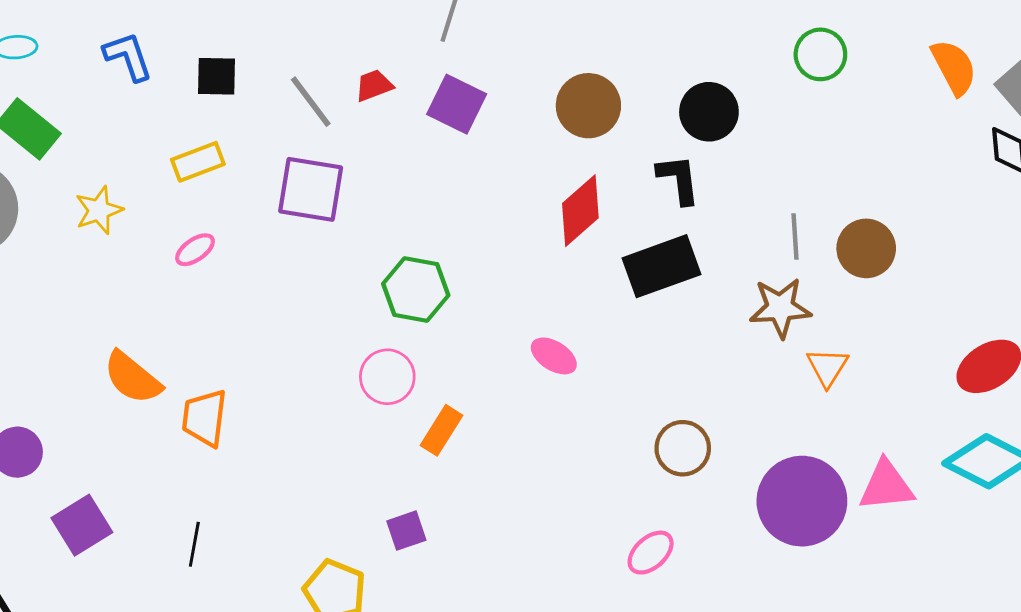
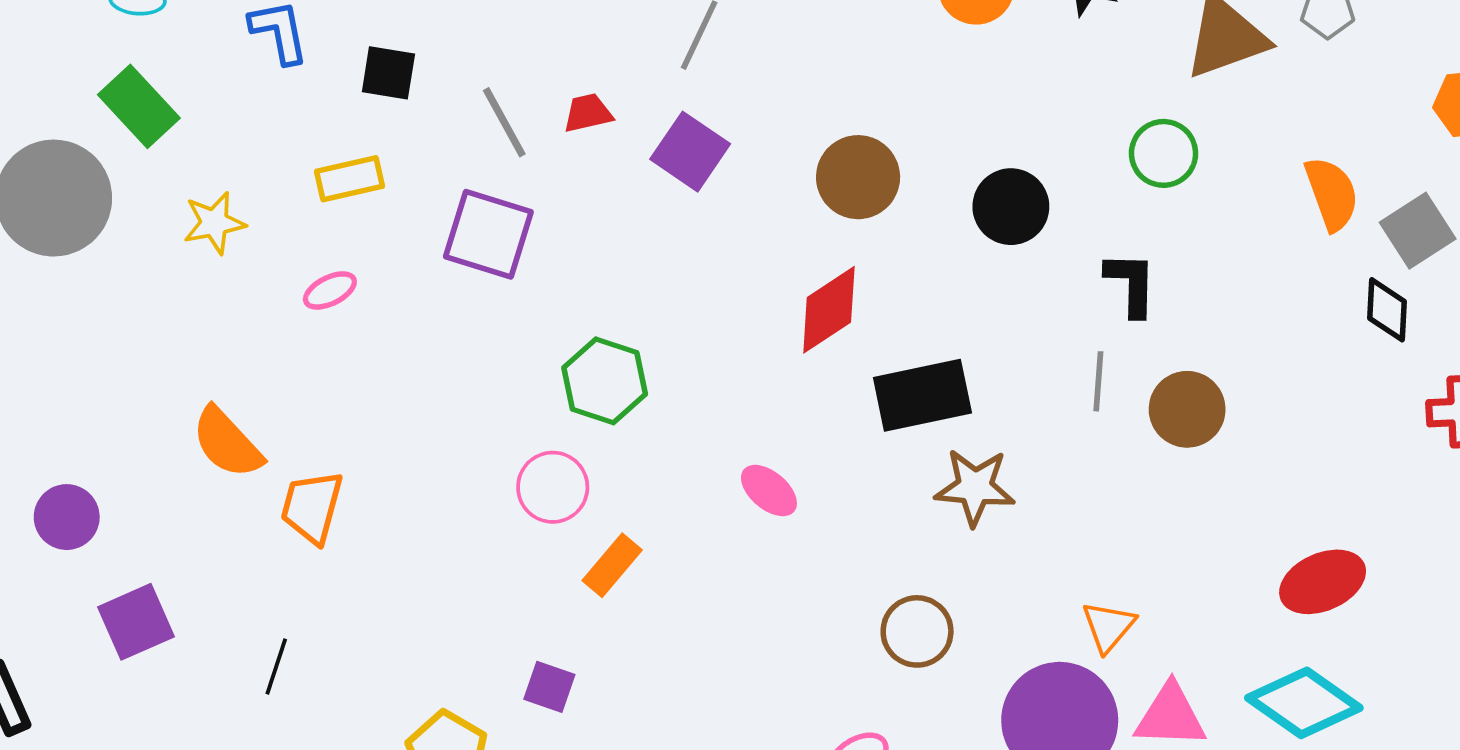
black L-shape: (679, 179) -> (1131, 284), moved
brown star: (780, 308) -> (975, 487), moved
orange triangle: (827, 367) -> (1108, 627), moved
purple square: (406, 531) -> (549, 687), turned 30

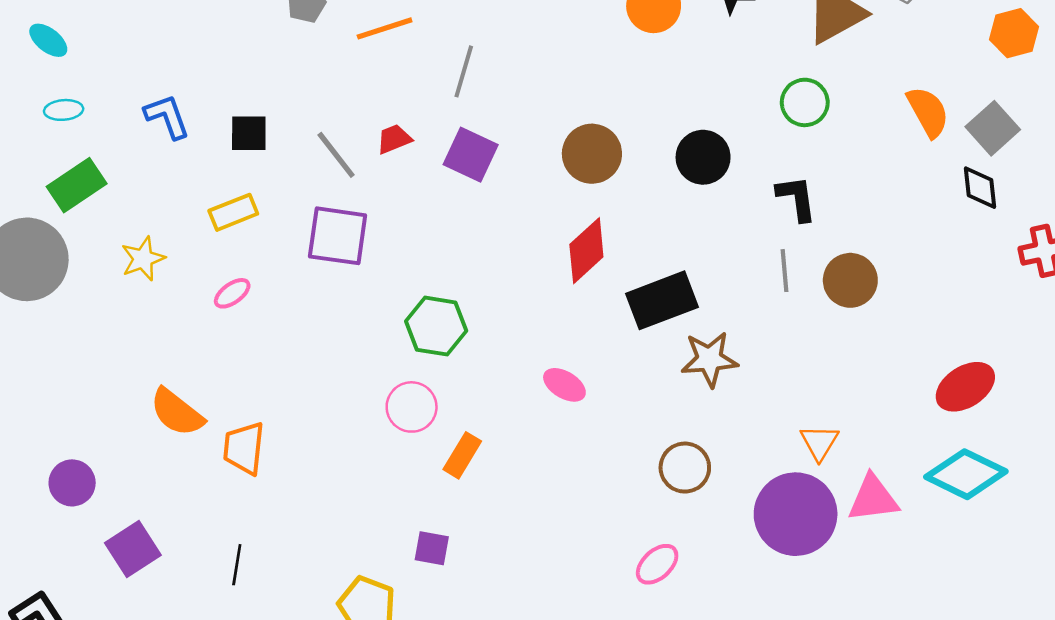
green rectangle: (139, 106) -> (77, 185), turned -72

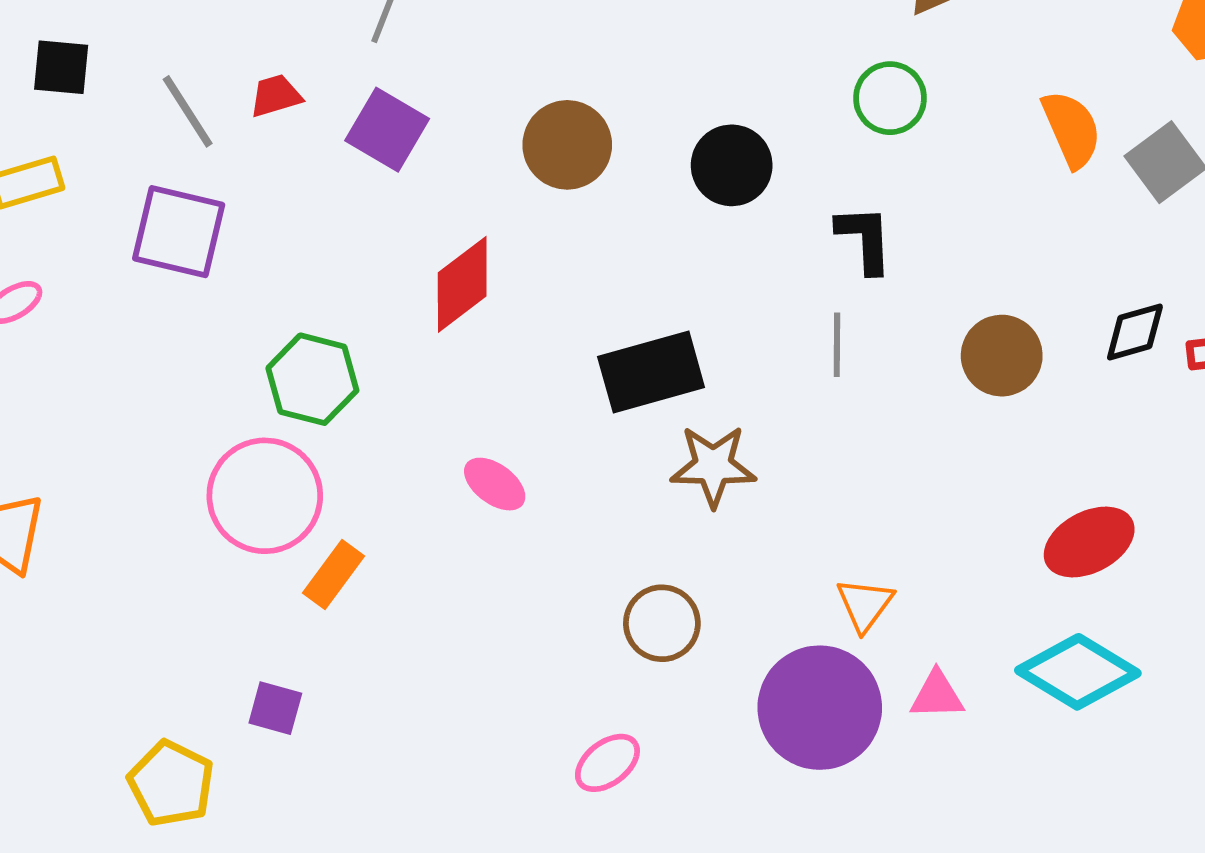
black diamond: (980, 188) -> (1135, 332), moved, turned 75
red diamond: (586, 251) -> (462, 284), moved
brown circle: (850, 280) -> (1002, 356), moved
pink circle: (412, 407) -> (265, 496), size x1.5
pink triangle: (873, 498) -> (937, 695), size x0.7

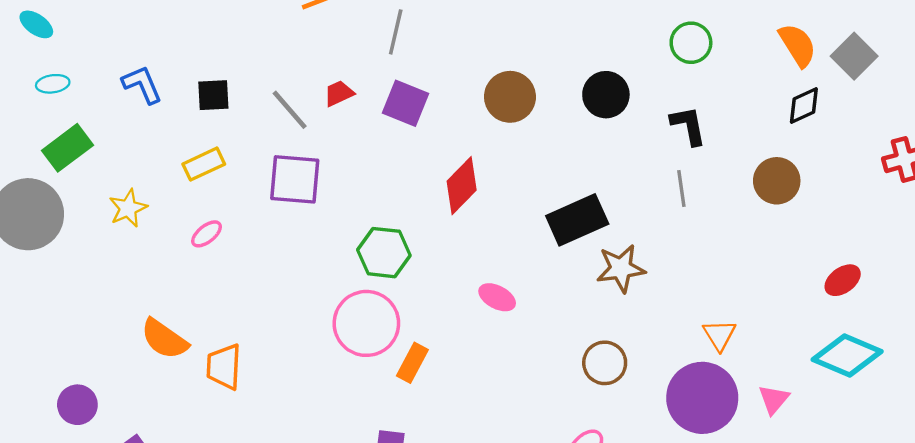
black diamond: (1135, 332) -> (804, 106), moved
red ellipse: (1089, 542) -> (843, 280), size x0.7
pink triangle: (937, 695) -> (774, 399), moved, turned -40

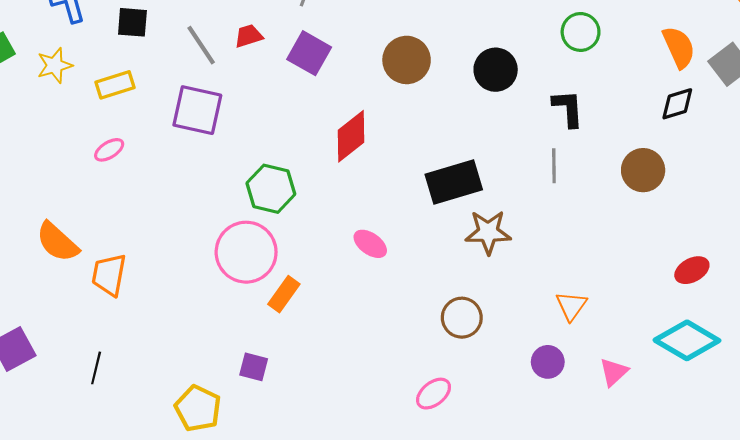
yellow star: (128, 208) -> (55, 65), moved
purple circle: (702, 398) -> (548, 362), size x0.5

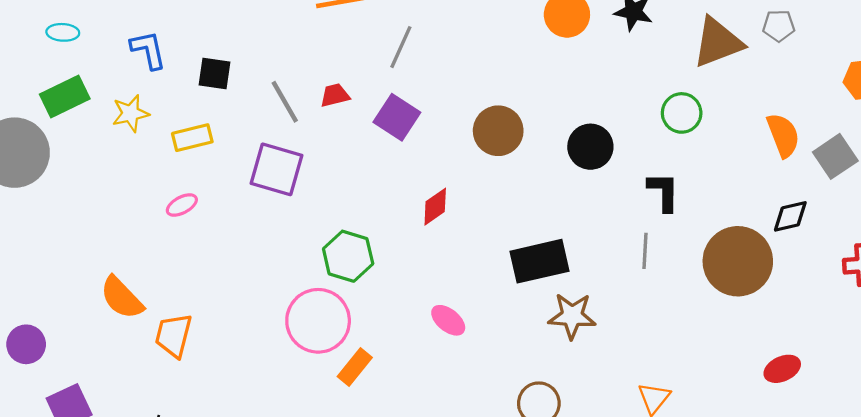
black diamond: (677, 104) -> (790, 216), moved
red diamond: (351, 136) -> (435, 207), size x0.7
brown circle: (643, 170) -> (738, 261), size x1.5

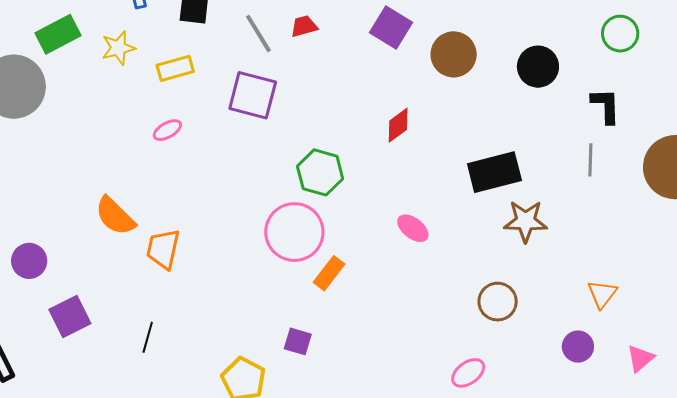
purple square: (397, 117) -> (391, 28), moved

